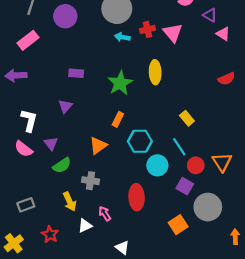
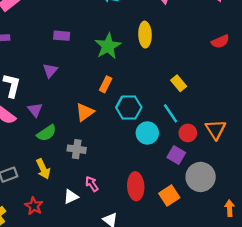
red ellipse: (137, 197) -> (136, 186), moved
yellow arrow: (70, 202) -> (43, 169), moved

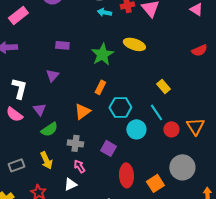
yellow ellipse: (145, 35) -> (134, 44), turned -70
purple square: (176, 155) -> (108, 148), moved
pink arrow: (92, 184) -> (79, 166), moved

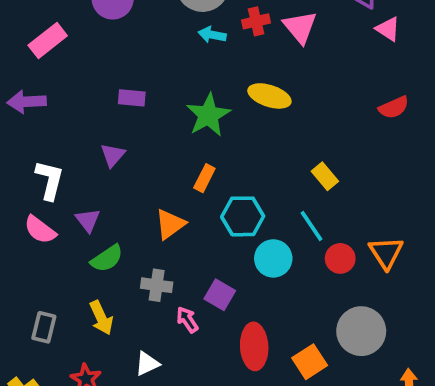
gray rectangle: (16, 165) -> (44, 327), turned -56
pink arrow: (79, 166) -> (187, 320), moved

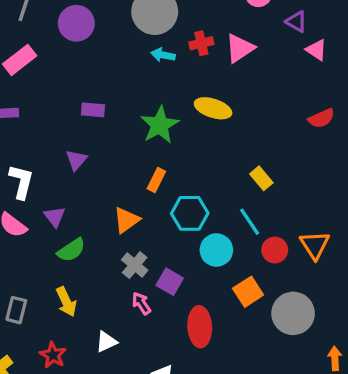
pink triangle: (300, 27) -> (240, 48), turned 36
gray cross: (157, 285) -> (135, 265), moved, turned 32
orange square: (310, 362) -> (248, 292), moved

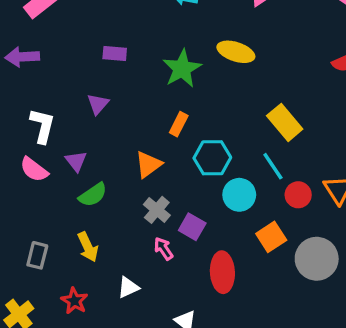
yellow rectangle: (261, 178) -> (285, 122), size x1.5

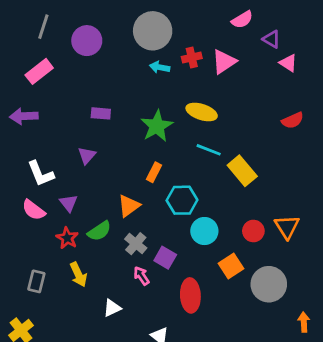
white L-shape: (42, 126) -> (41, 174), turned 144
cyan line: (273, 166) -> (209, 150), moved, turned -35
green semicircle: (93, 195) -> (99, 231), moved
red star: (74, 301) -> (67, 238), moved

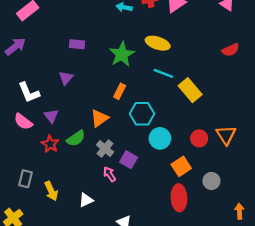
purple arrow: (24, 116) -> (15, 47), turned 145
yellow arrow: (78, 274) -> (51, 191), moved
gray circle: (269, 284) -> (211, 181), size x0.6
red ellipse: (190, 295) -> (179, 198), moved

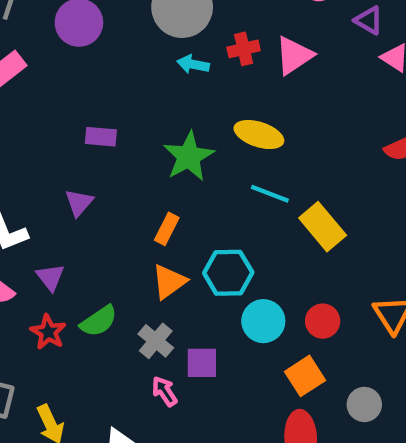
orange rectangle: (120, 91) -> (167, 229), moved
orange triangle: (99, 118) -> (169, 282), moved
red circle: (199, 138) -> (323, 321), moved
purple square: (129, 160) -> (202, 363), turned -30

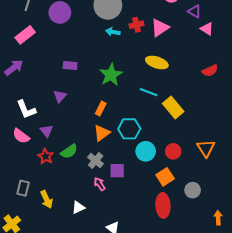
yellow ellipse: (259, 135) -> (157, 62), moved

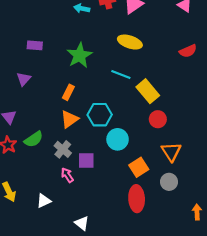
orange triangle: (206, 148) -> (171, 152), moved
red circle: (173, 151) -> (158, 119), moved

